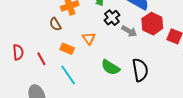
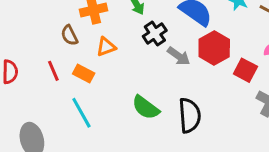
orange triangle: (89, 38) -> (106, 47), moved, turned 40
red line: (41, 59) -> (53, 71), moved

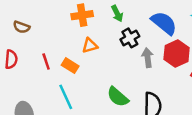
brown semicircle: (69, 35) -> (22, 27), moved, turned -49
gray arrow: (179, 56) -> (148, 58), turned -138

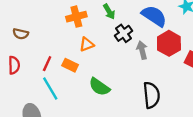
red line: (46, 61) -> (47, 64), turned 49
cyan line: (66, 97) -> (50, 89), moved
green semicircle: (118, 97) -> (99, 87), moved

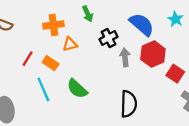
green arrow: (109, 12) -> (88, 14), moved
orange cross: (76, 17) -> (53, 25), moved
cyan line: (50, 89) -> (43, 89), moved

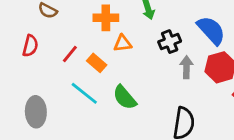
cyan line: (43, 89) -> (84, 93), turned -35

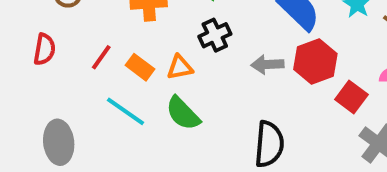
black cross: (170, 42) -> (215, 35), moved
orange triangle: (123, 43) -> (180, 67), moved
gray arrow: (186, 67) -> (267, 64), turned -90

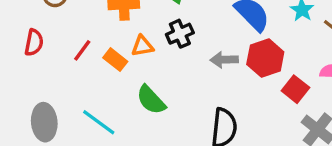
orange triangle: (180, 67) -> (142, 46), moved
cyan line: (125, 111) -> (99, 122), moved

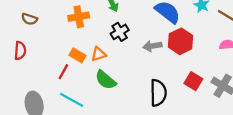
orange triangle: (142, 46) -> (99, 54), moved
red line: (82, 50) -> (63, 72), moved
red square: (295, 89) -> (193, 81), moved

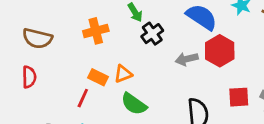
brown semicircle: (29, 19) -> (37, 38), size x1.5
black cross: (120, 32) -> (152, 34), moved
red square: (193, 81) -> (239, 97), turned -30

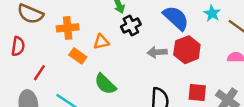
orange cross: (96, 31) -> (68, 28), moved
orange triangle: (123, 74) -> (101, 42), moved
red line: (83, 98) -> (39, 73), moved

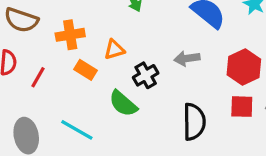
black cross: (131, 26) -> (146, 75), moved
red hexagon: (187, 50) -> (244, 67), moved
red line: (39, 73) -> (38, 77), moved

